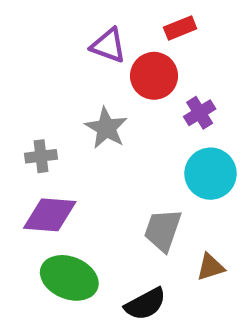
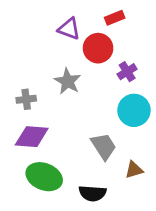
gray trapezoid: (163, 230) -> (104, 146), turned 128
black semicircle: (145, 304) -> (93, 193), turned 32

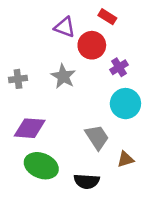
red rectangle: (115, 18) -> (107, 17), turned 54
gray cross: (26, 99) -> (18, 79), moved

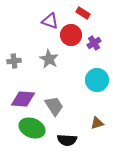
purple cross: (119, 67) -> (94, 43), moved
gray trapezoid: (97, 137) -> (54, 106), moved

